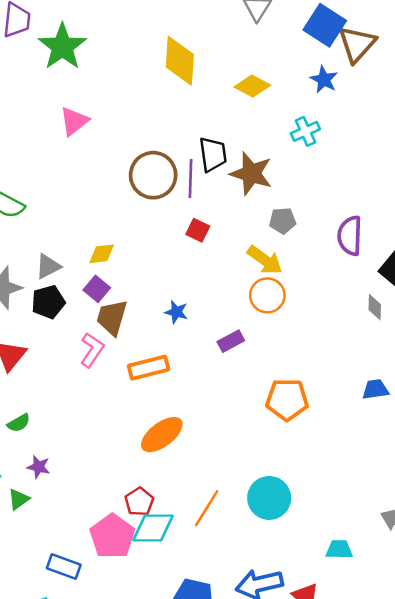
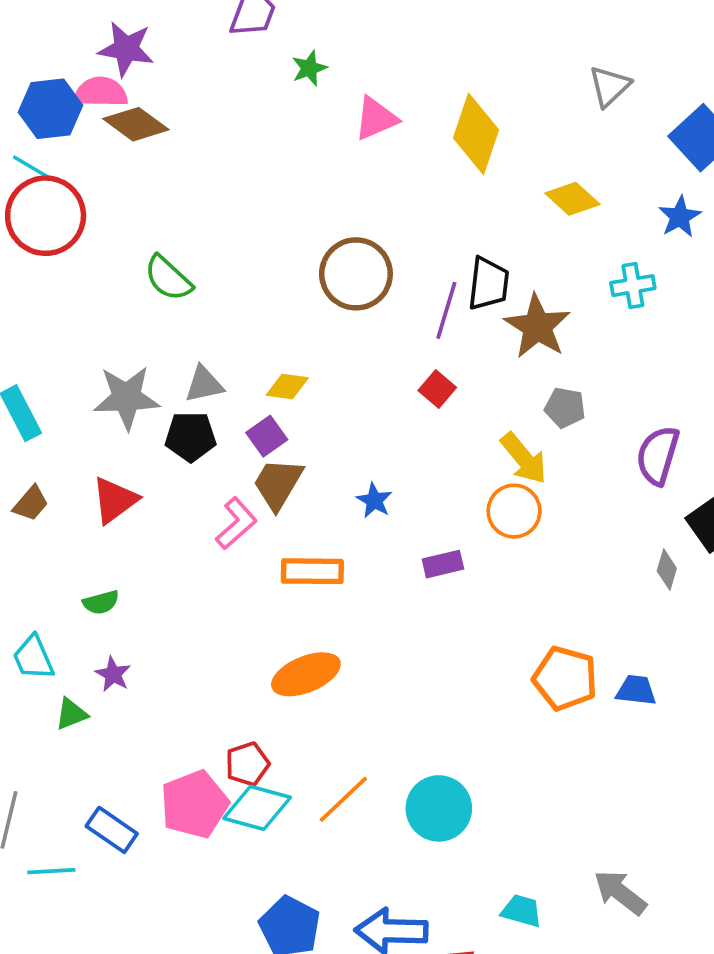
green star: (62, 47) -> (309, 68), size x0.5
pink triangle: (74, 121) -> (376, 119), moved
brown circle: (153, 175) -> (356, 274), moved
orange pentagon: (287, 400) -> (565, 678), moved

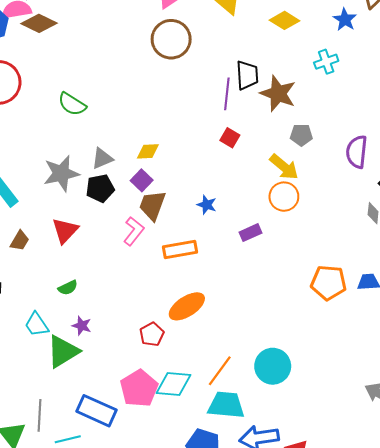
brown circle: (356, 274) -> (171, 39), moved
green triangle: (71, 714) -> (63, 351), size x1.8
red pentagon: (247, 764) -> (152, 334), moved
blue rectangle: (112, 830) -> (97, 411), size x1.4
cyan trapezoid: (522, 911) -> (226, 405), moved, size x1.6

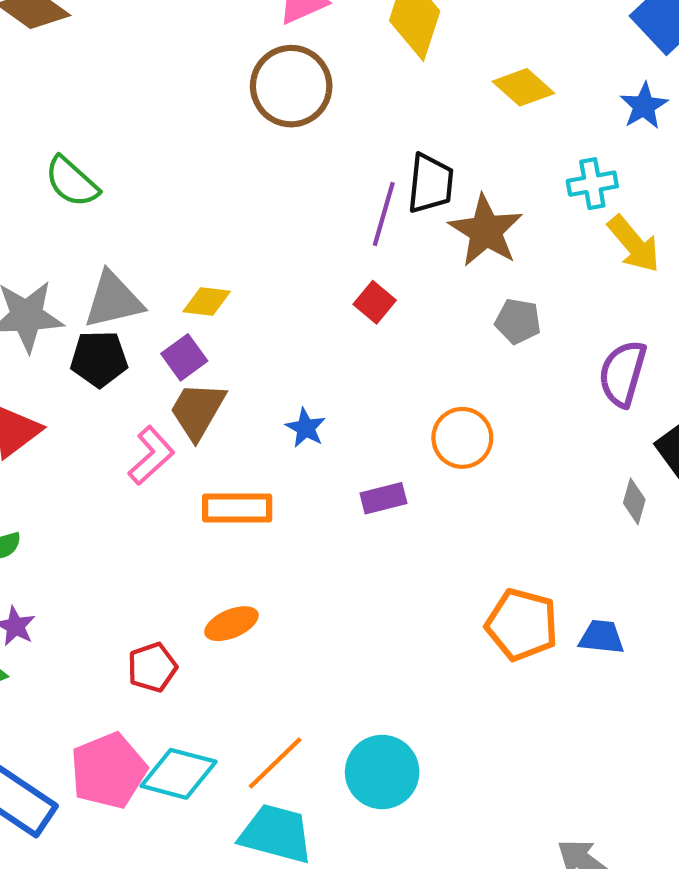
gray triangle: (102, 158) -> (113, 300), size x1.4
yellow arrow: (284, 167) -> (634, 244), moved
orange ellipse: (187, 306) -> (231, 624), size x0.7

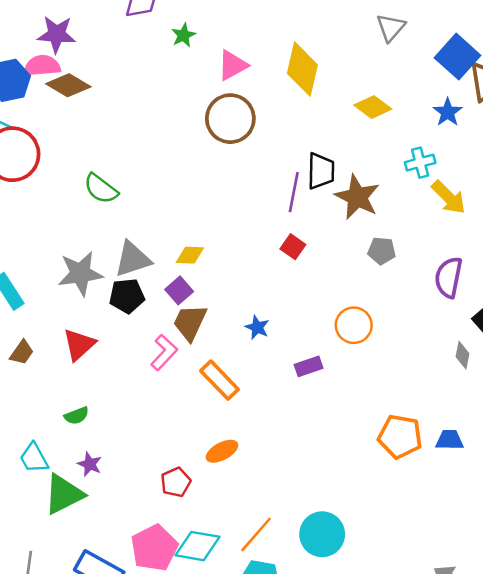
orange rectangle: (237, 508) -> (219, 380), turned 51

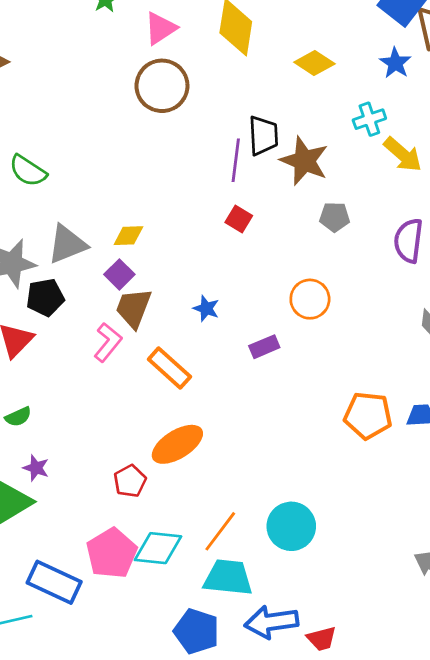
black pentagon: (127, 296) -> (45, 297), moved
orange ellipse: (222, 451) -> (177, 444), size x1.5

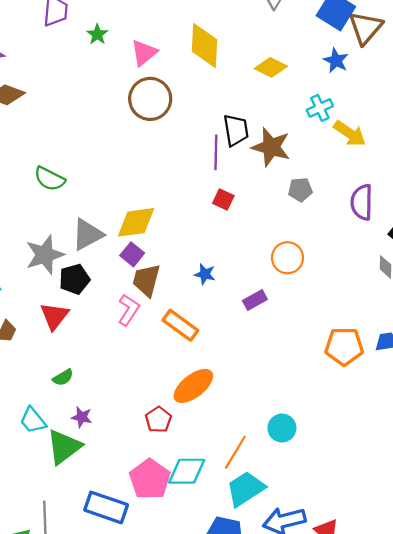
yellow diamond: (128, 236) -> (136, 222), size x1.6
cyan circle: (291, 526) -> (282, 428), moved, size x0.7
cyan trapezoid: (228, 578) -> (246, 489), turned -33

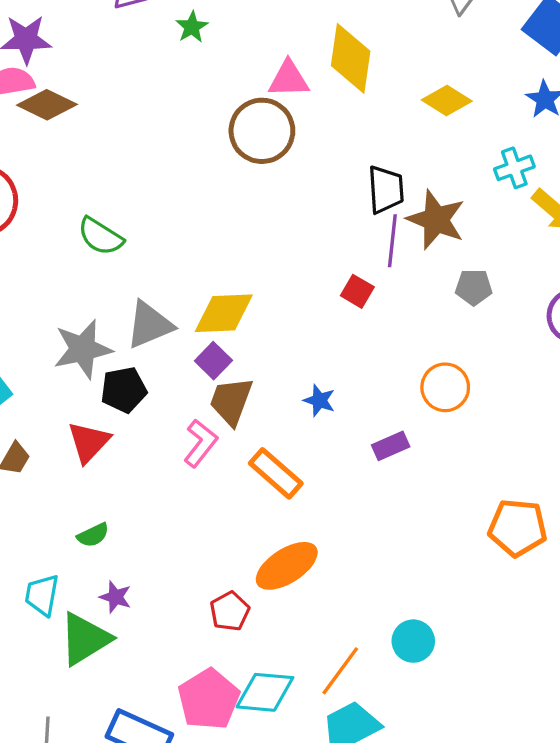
pink triangle: (144, 53) -> (289, 79), moved, turned 32
purple line: (216, 152) -> (392, 241), moved
cyan trapezoid: (33, 420) -> (42, 595), turned 44

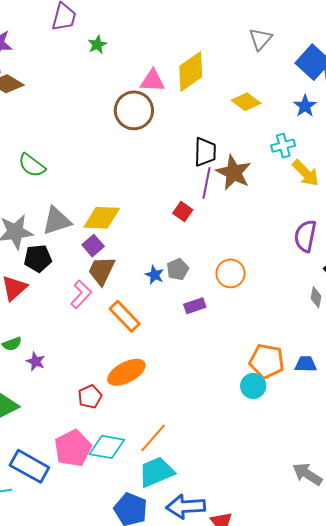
yellow diamond: (351, 58) -> (191, 72), turned 42
gray pentagon: (474, 287) -> (178, 269), moved, turned -30
purple star: (115, 597) -> (36, 361), moved
cyan circle: (413, 641) -> (253, 386), moved

